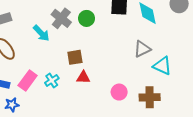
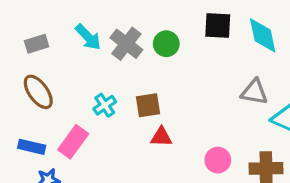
cyan arrow: (41, 33) -> (88, 37), moved
gray triangle: (142, 49) -> (254, 92), turned 36
cyan cross: (52, 80) -> (105, 105), moved

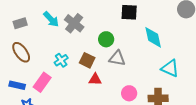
cyan diamond: (263, 35) -> (153, 37), moved
green circle: (166, 44) -> (106, 39), moved
gray triangle: (254, 92) -> (117, 58), moved
brown square: (148, 105) -> (87, 60), turned 35

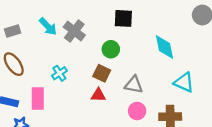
black square: (129, 12) -> (123, 18), moved
gray triangle: (117, 58) -> (134, 85), moved
brown square: (87, 60) -> (102, 73), moved
pink rectangle: (42, 82) -> (38, 98), turned -36

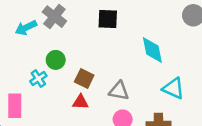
cyan arrow: (48, 26) -> (26, 28), turned 108
gray cross: (74, 31) -> (54, 17), moved
green circle: (111, 49) -> (56, 60), moved

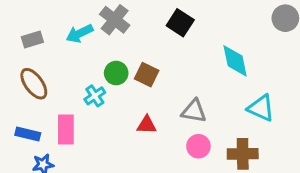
black square: (108, 19) -> (180, 23), turned 30
brown square: (84, 79) -> (147, 75), moved

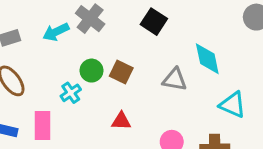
gray triangle: (194, 111) -> (175, 79), moved

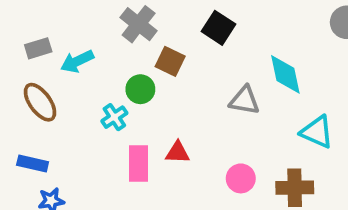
cyan arrow: (56, 32) -> (77, 61), moved
brown square: (121, 72) -> (170, 61), moved
pink rectangle: (43, 125) -> (139, 164), moved

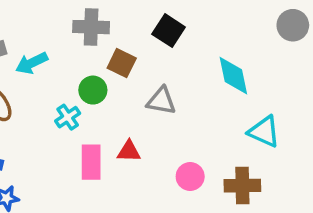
gray cross: (139, 24) -> (91, 27), turned -36
gray triangle: (244, 100) -> (161, 101), moved

